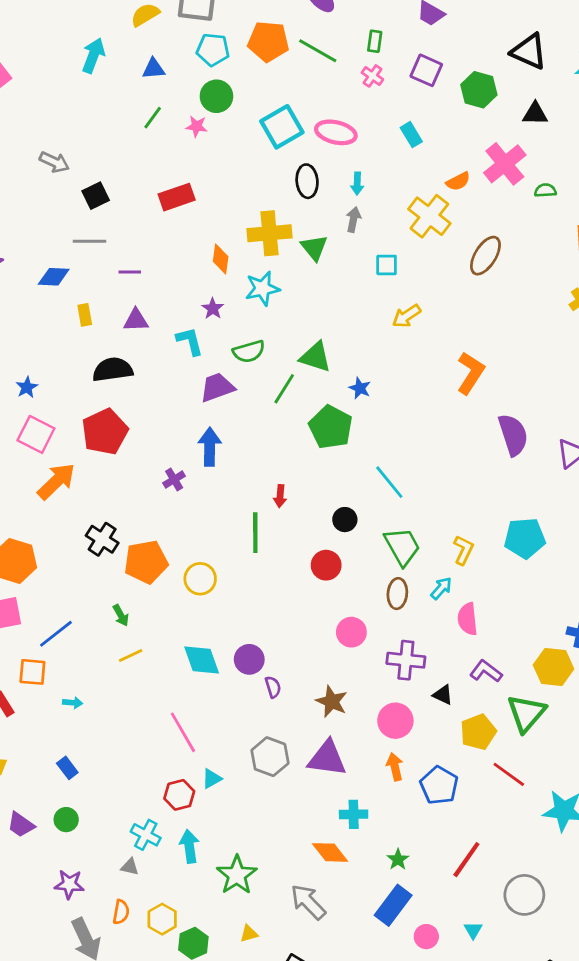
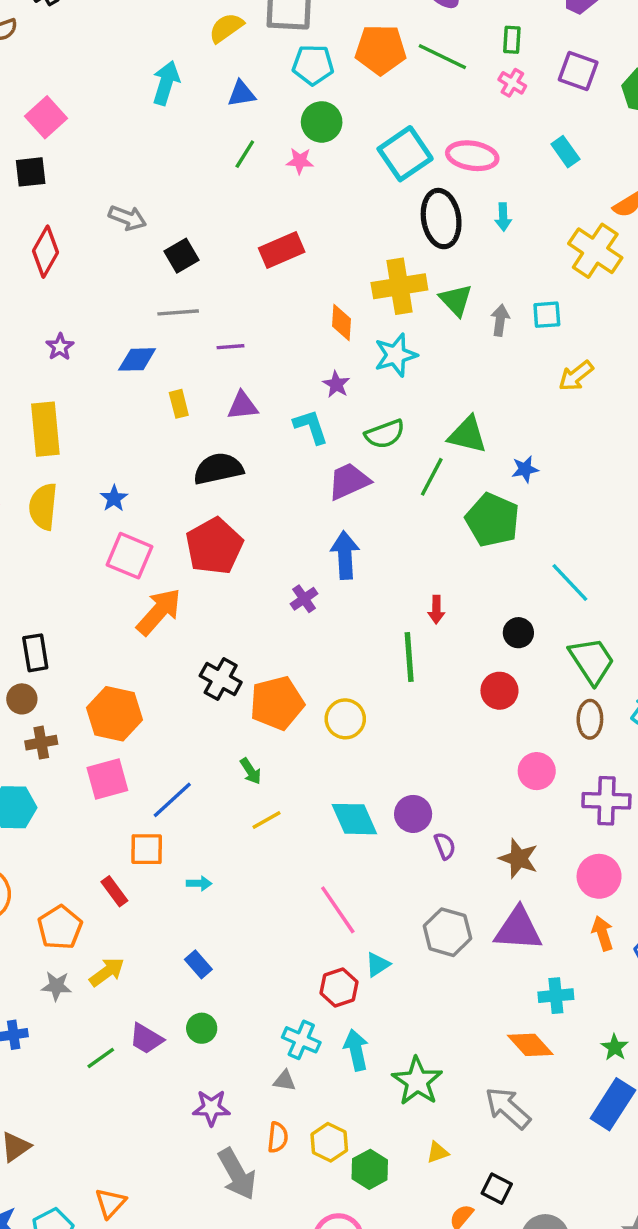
black ellipse: (307, 181) -> (441, 219), size x1.4
gray arrow: (353, 220) -> (500, 320), moved
blue star: (360, 388) -> (525, 469), turned -30

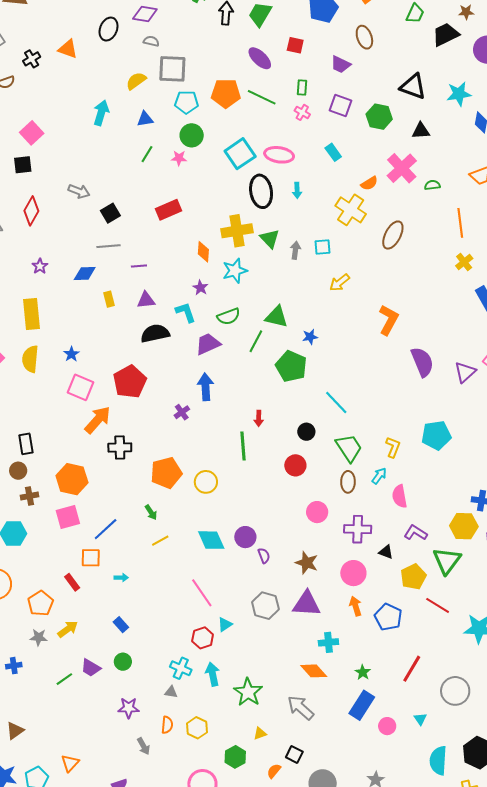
black semicircle: (218, 469) -> (155, 333), moved
black cross: (221, 679) -> (120, 447), moved, turned -30
green hexagon: (370, 1169) -> (235, 757), moved
gray arrow: (237, 1174) -> (144, 746), size x0.6

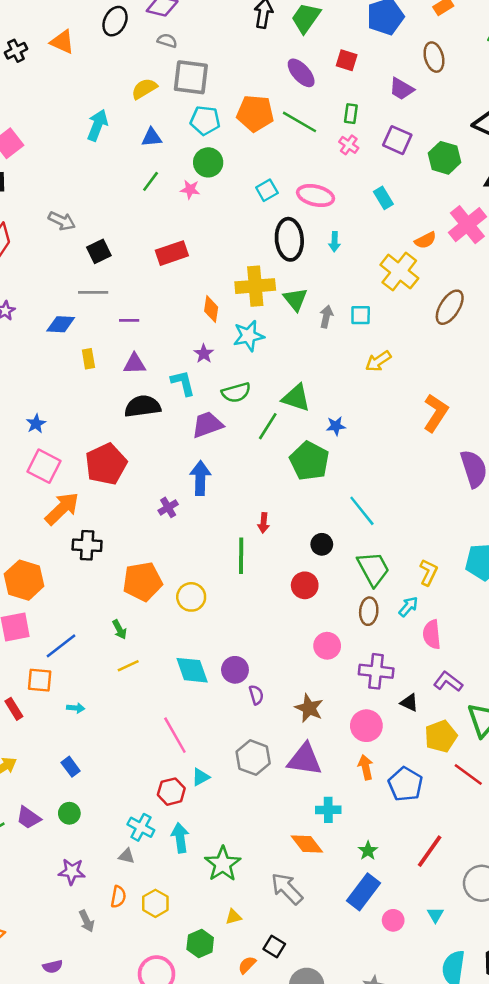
cyan square: (240, 154) -> (267, 190), size x0.6

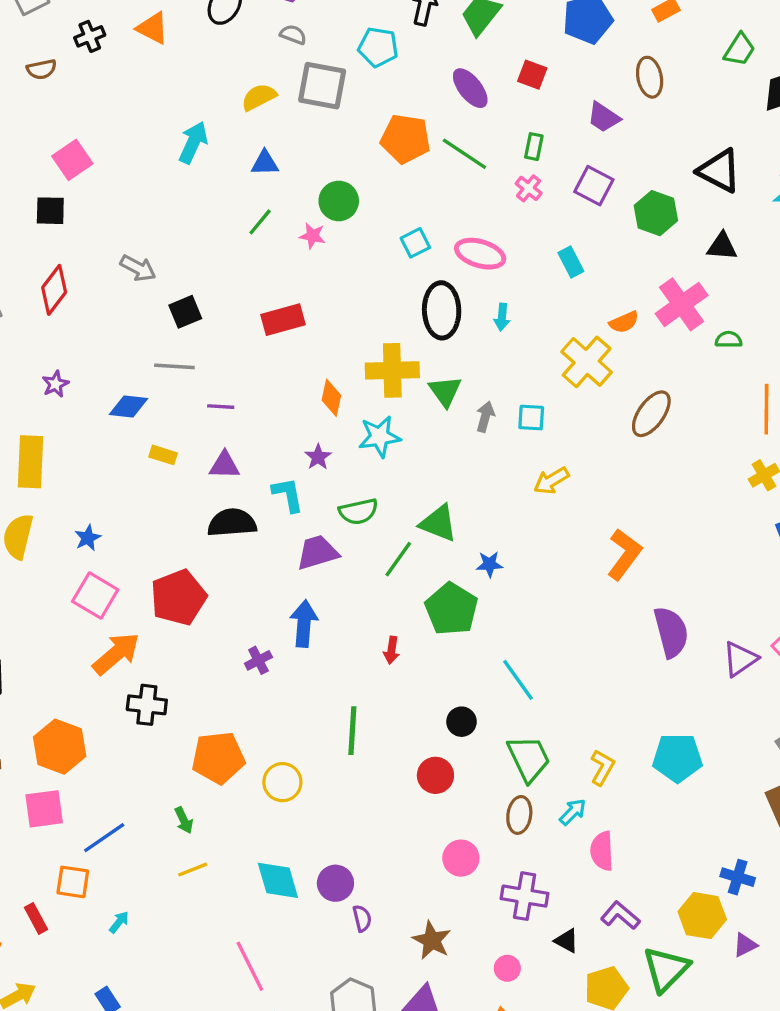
cyan pentagon: (205, 120) -> (378, 47), moved
yellow rectangle: (88, 359) -> (163, 455), turned -66
red arrow: (264, 523) -> (392, 650), moved
cyan arrow: (76, 708) -> (119, 922), turned -60
pink circle: (366, 726) -> (507, 968), size x0.6

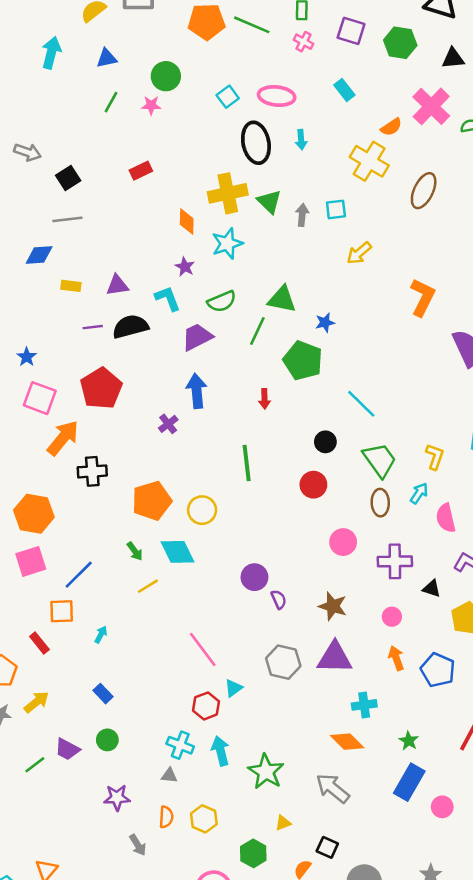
red rectangle: (283, 320) -> (141, 171), size x0.7
purple line: (221, 407) -> (93, 327), moved
cyan diamond: (278, 880) -> (178, 552), moved

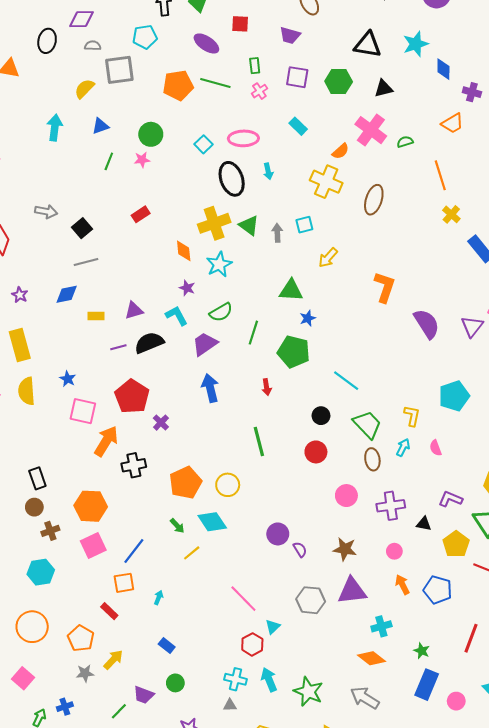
pink cross: (303, 42) -> (259, 91), turned 35
green triangle: (282, 299) -> (291, 290), moved
purple cross: (168, 424) -> (161, 423), moved
pink semicircle: (446, 518) -> (436, 448), moved, size x0.7

